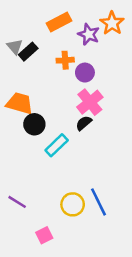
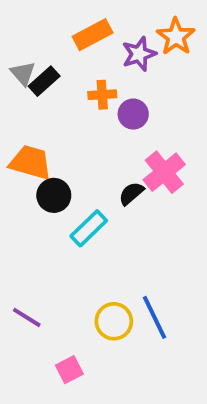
purple star: (89, 34) -> (139, 54), turned 30
pink cross: (90, 102) -> (164, 172), moved

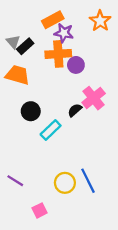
purple star: (139, 54) -> (64, 33), moved, turned 30
orange cross: (102, 95) -> (58, 54), size x1.6
orange trapezoid: (31, 162) -> (18, 75), moved

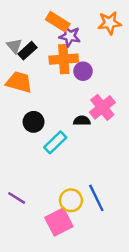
orange rectangle: (53, 20) -> (58, 22), turned 60
orange star: (100, 21) -> (110, 23), turned 30
black semicircle: (75, 110) -> (82, 121), turned 40
pink square: (40, 210) -> (59, 222), moved, size x1.6

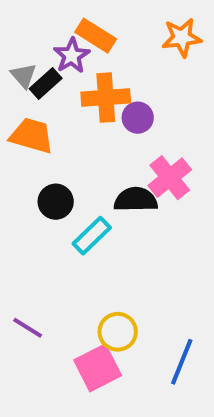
purple star: (70, 36) -> (72, 56), moved, turned 30
black semicircle: (82, 121) -> (136, 200), size x1.5
blue line: (96, 198) -> (182, 362), moved, turned 48

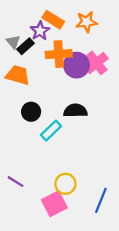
orange star: (182, 38) -> (86, 22), moved
purple circle: (138, 118) -> (77, 65), size x1.5
pink cross: (170, 178) -> (96, 63), moved

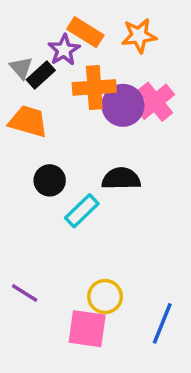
pink square: (54, 204) -> (87, 329), turned 35

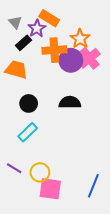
orange star: (139, 36) -> (80, 39), moved, turned -30
gray triangle: (21, 68) -> (15, 22), moved
cyan rectangle: (82, 211) -> (28, 132), moved
yellow circle: (105, 297) -> (40, 172), moved

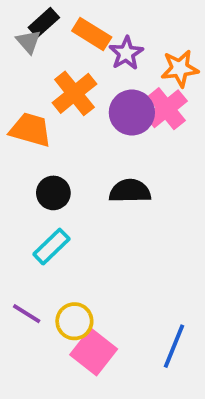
purple star: (37, 28) -> (126, 53), moved
orange star: (80, 39) -> (180, 68), moved, turned 30
black rectangle: (23, 43) -> (44, 23), moved
orange cross: (54, 50) -> (74, 93), moved, turned -35
pink square: (50, 189) -> (94, 352), turned 30

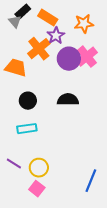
purple star: (126, 53) -> (56, 36), moved
orange star: (180, 68) -> (84, 24), moved
cyan rectangle: (51, 247) -> (27, 129), turned 36
pink square: (94, 352) -> (37, 189), moved, size x0.7

